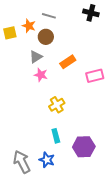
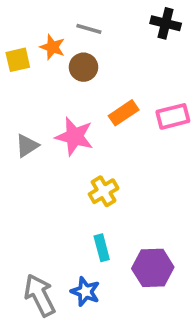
gray triangle: (36, 57) -> (27, 146), moved
pink star: (41, 75) -> (74, 136), size x1.5
pink rectangle: (95, 76) -> (173, 116), moved

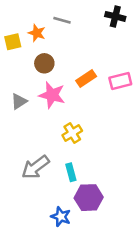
brown circle: (83, 67) -> (44, 63), moved
purple hexagon: (153, 268) -> (89, 198), moved
blue star: (85, 292) -> (61, 217), moved
gray arrow: (40, 295) -> (35, 167), moved, turned -100

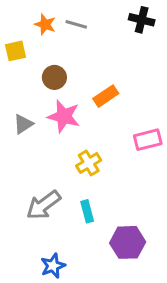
orange star: (37, 33) -> (45, 24), moved
pink rectangle: (120, 81) -> (148, 140), moved
purple hexagon: (89, 198) -> (128, 242), moved
blue star: (61, 217) -> (53, 266), moved, turned 30

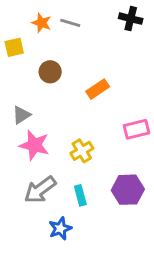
pink star: (64, 116) -> (34, 145), moved
purple hexagon: (128, 242) -> (128, 190), moved
blue star: (53, 266) -> (60, 229), moved

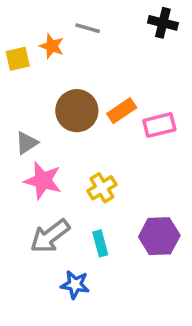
orange star: (42, 23) -> (52, 46), moved
brown circle: (50, 72) -> (77, 111), moved, size x1.5
pink rectangle: (136, 129) -> (159, 125), moved
blue star: (60, 229) -> (75, 285), turned 30

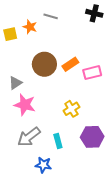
yellow cross: (102, 188) -> (71, 109), moved

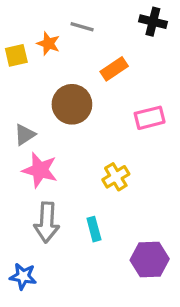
orange rectangle: (70, 64) -> (114, 69), moved
gray arrow: (29, 137) -> (47, 222), turned -50
purple hexagon: (92, 137) -> (150, 259), moved
blue star: (43, 165) -> (23, 276), moved

